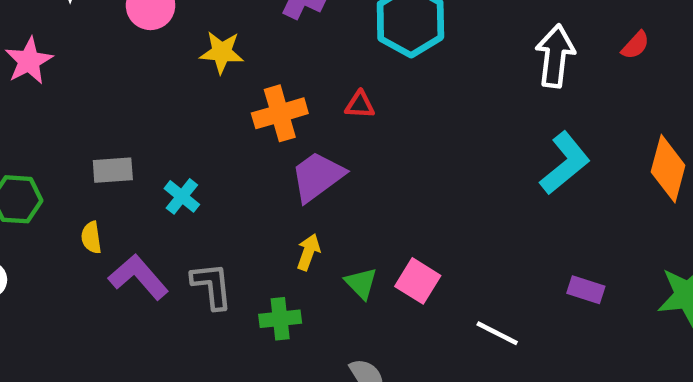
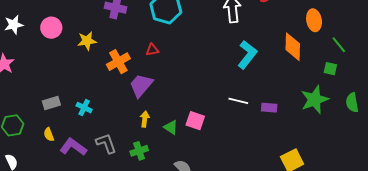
white line: (497, 333) -> (238, 101), moved

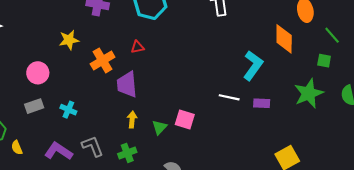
pink circle: (51, 28) -> (38, 73), moved
cyan L-shape: (247, 55) -> (253, 65), moved
purple trapezoid: (141, 85) -> (127, 84), turned -44
green triangle: (171, 127) -> (159, 127), turned 42
yellow semicircle: (49, 135) -> (17, 148), moved

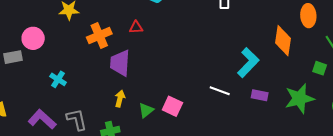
purple rectangle: (262, 103) -> (260, 95), moved
gray rectangle: (34, 106) -> (13, 57), moved

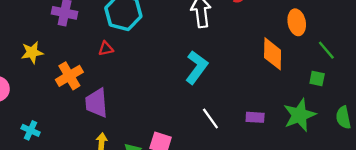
red triangle: (136, 27) -> (106, 49), moved
cyan L-shape: (248, 63) -> (197, 67), moved
white line: (220, 91) -> (210, 118), turned 42

